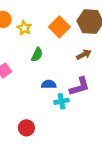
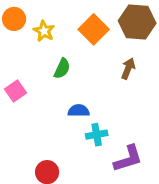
brown arrow: (84, 55) -> (128, 69), turned -40
purple L-shape: (80, 86) -> (128, 159), moved

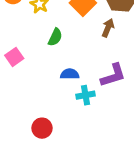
brown arrow: (128, 69) -> (108, 28), moved
purple L-shape: (128, 159) -> (113, 75), moved

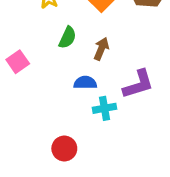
brown arrow: (108, 28) -> (101, 49), moved
red circle: (42, 128) -> (64, 149), moved

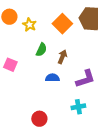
pink square: (18, 62) -> (10, 65), turned -32
cyan cross: (105, 108) -> (78, 107), moved

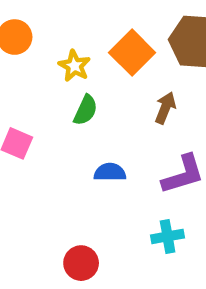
yellow star: (29, 25) -> (74, 66), moved
brown arrow: (62, 57) -> (165, 108), moved

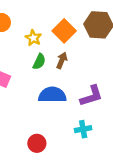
brown arrow: (165, 108) -> (62, 60), moved
blue semicircle: (110, 172) -> (52, 95), size x1.6

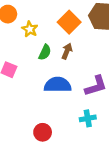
yellow star: (33, 38) -> (30, 29), moved

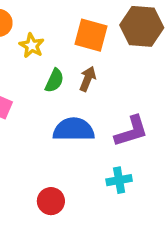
orange square: (69, 22) -> (91, 35), turned -30

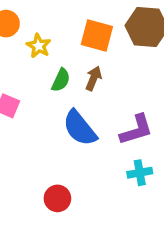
blue semicircle: (74, 129) -> (80, 128), turned -129
cyan cross: (119, 180) -> (140, 173), moved

